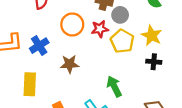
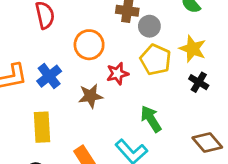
red star: (100, 29) -> (117, 74), moved
black cross: (154, 62) -> (199, 82), turned 32

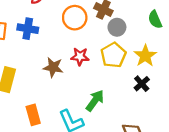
orange circle: (89, 45) -> (75, 18), moved
blue cross: (49, 76) -> (28, 29), moved, turned 30
green arrow: (151, 119) -> (95, 101), turned 50

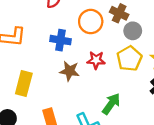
blue cross: (28, 29) -> (61, 40), moved

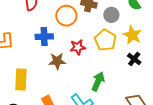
gray circle: (133, 31) -> (111, 15), moved

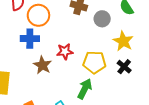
orange circle: (66, 16) -> (38, 15), moved
yellow pentagon: (105, 40) -> (94, 62), moved, turned -30
brown star: (57, 61) -> (42, 65), turned 30

